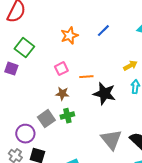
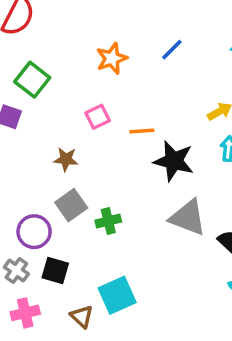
brown star: (62, 94) -> (66, 159), moved
green cross: (67, 116) -> (108, 221), moved
gray triangle: (111, 140) -> (188, 218), moved, turned -30

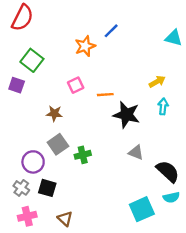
blue line: (172, 50) -> (111, 31), moved
gray triangle: (188, 218) -> (136, 152), size x0.6
cyan square: (117, 295) -> (142, 209), moved

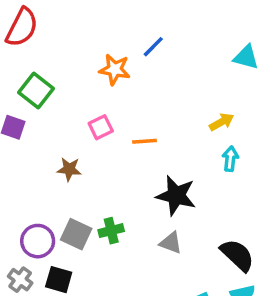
orange star: (85, 46) -> (115, 69), turned 30
black star: (126, 115) -> (176, 196), moved
gray square: (58, 144) -> (76, 234), moved, turned -30
gray triangle: (136, 152) -> (171, 243), moved

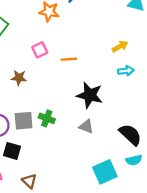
cyan arrow: (230, 159) -> (126, 71), turned 77
green cross: (111, 231) -> (47, 118), turned 35
gray square: (76, 234) -> (24, 121), turned -30

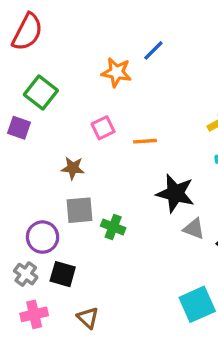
gray square: (24, 121) -> (80, 210), moved
gray triangle: (86, 127) -> (194, 229), moved

